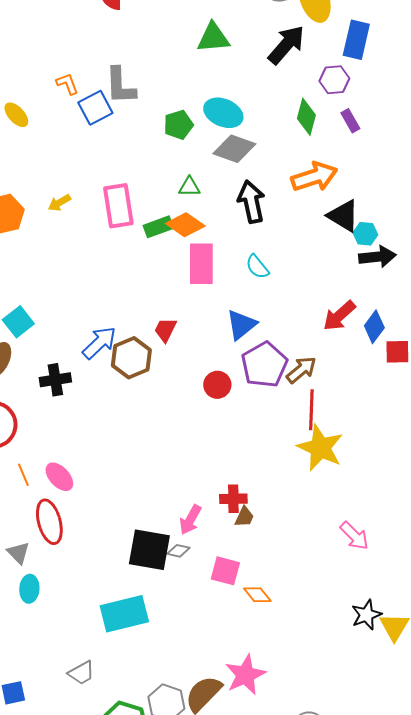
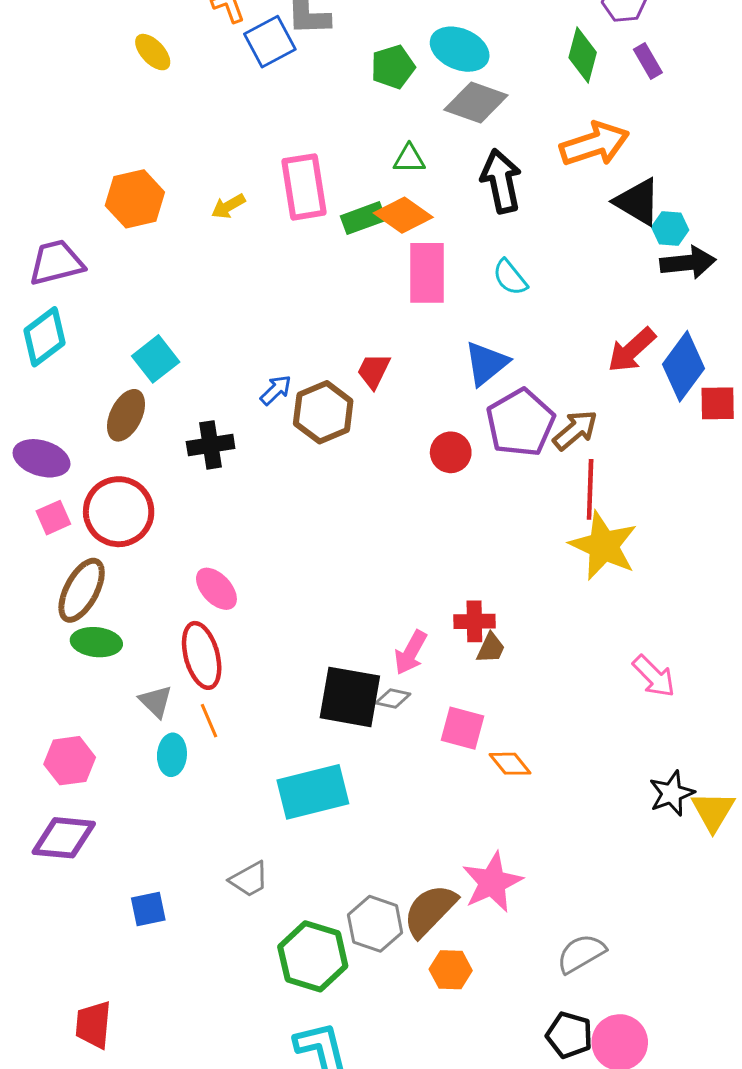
yellow arrow: (59, 203) -> (228, 206), moved
blue diamond: (374, 327) -> (683, 366), size x1.4
blue arrow: (99, 343) -> (276, 390), size x0.6
orange line: (23, 475) -> (209, 721), moved

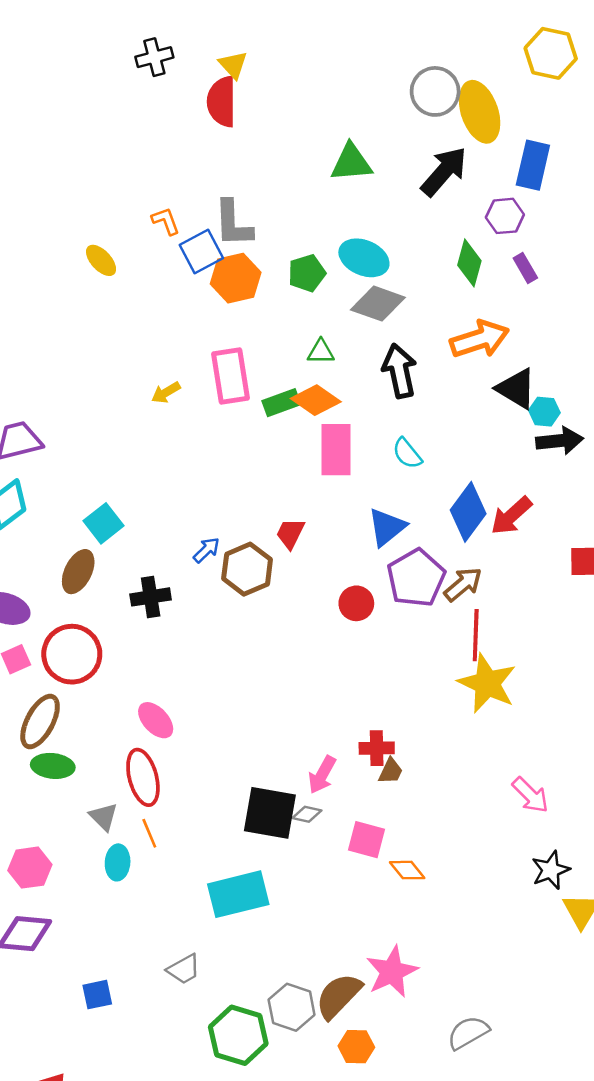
orange hexagon: (135, 199) -> (236, 278), moved
blue diamond: (683, 366) -> (468, 512), moved
black star: (672, 793) -> (551, 870), moved

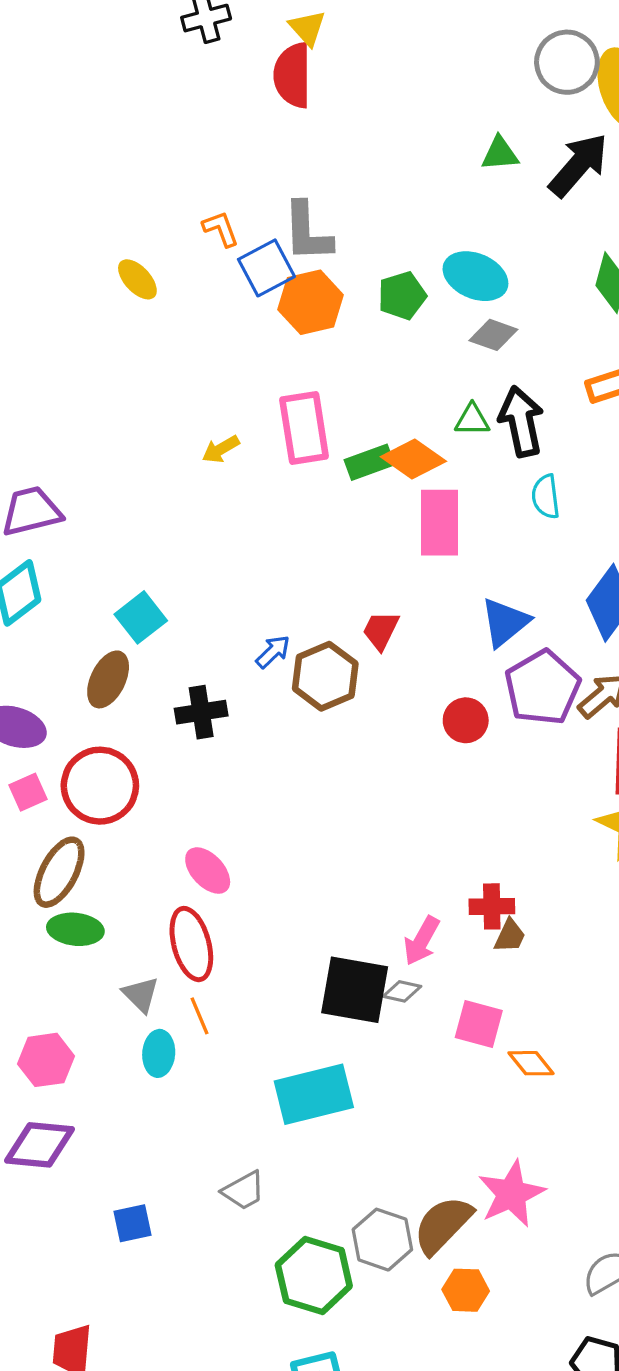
green triangle: (351, 163) -> (500, 154), moved, size x0.7
gray diamond: (378, 304) -> (493, 335), size x0.7
green triangle: (321, 352) -> (472, 420), moved
cyan semicircle: (407, 453) -> (546, 497), moved, turned 32

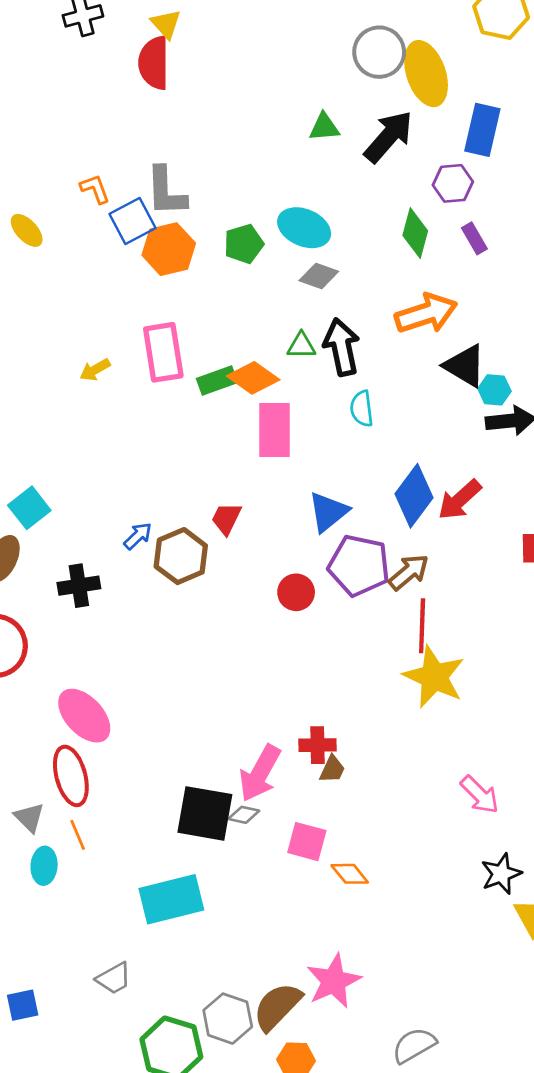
purple pentagon: (542, 688) -> (359, 565), turned -30
pink ellipse: (208, 871) -> (84, 716), size x1.4
pink arrow: (422, 941) -> (260, 773), size x1.4

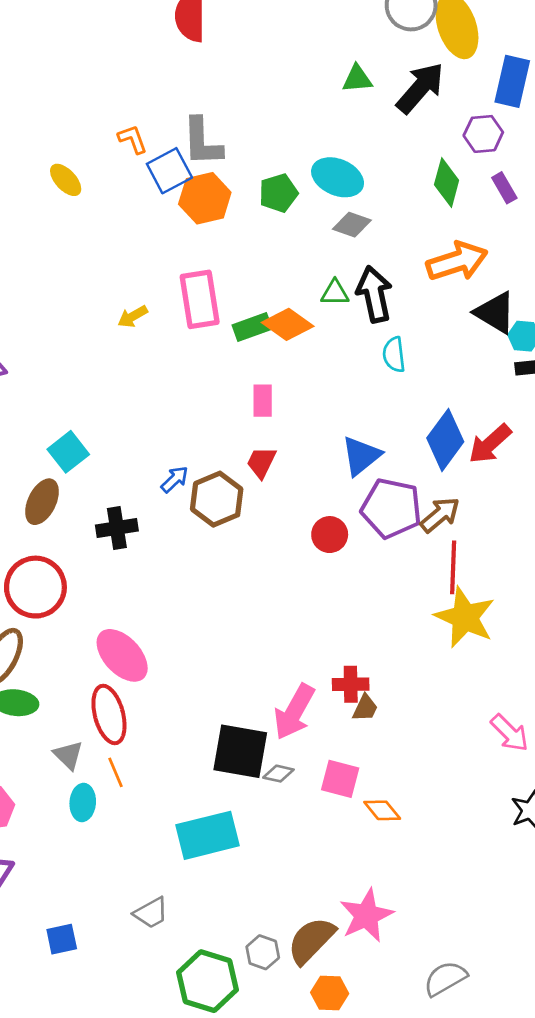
pink rectangle: (275, 430) -> (263, 401), moved, size x0.6
gray diamond: (244, 815) -> (278, 774), moved
gray hexagon: (228, 1019) -> (263, 952), size x0.7

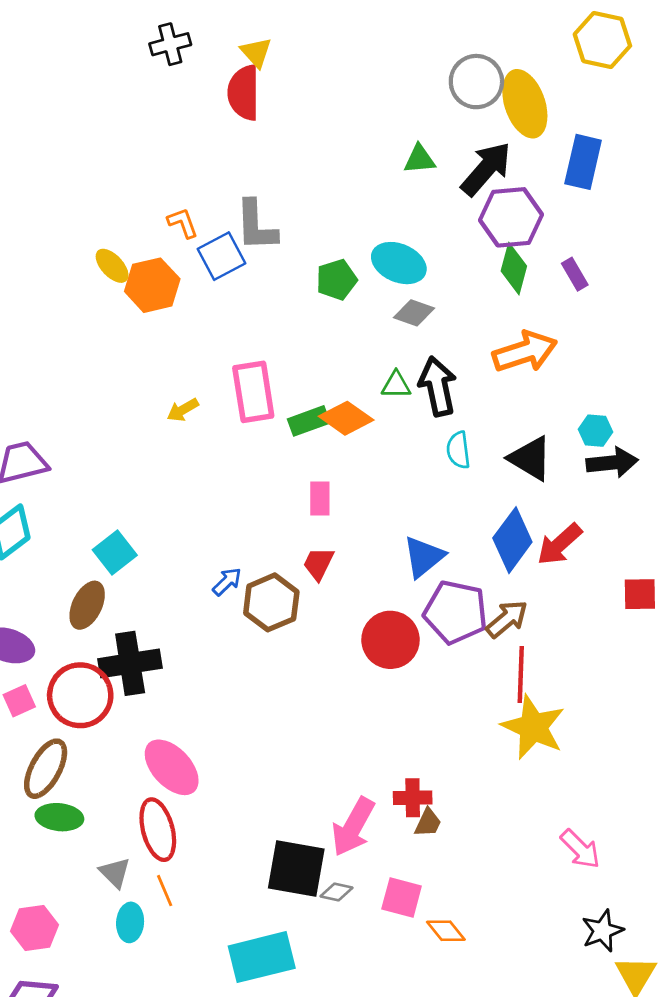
purple hexagon: (483, 134) -> (511, 217), moved, size x1.5
orange hexagon: (205, 198) -> (152, 285), moved
black triangle: (495, 313) -> (530, 458), moved
black cross: (117, 528) -> (130, 663), moved, size x1.4
red circle: (330, 535) -> (391, 640), size x1.5

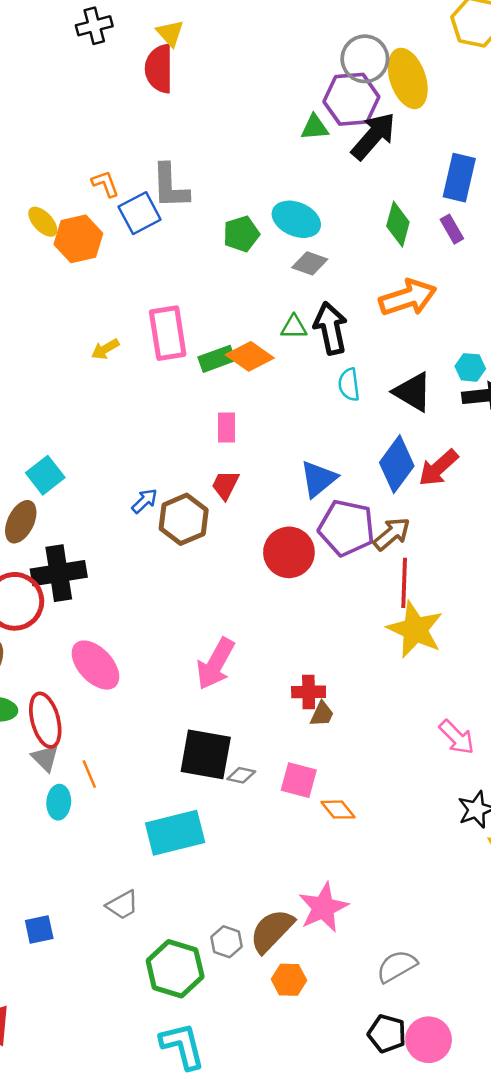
blue rectangle: (583, 162) -> (459, 178), moved
purple hexagon: (511, 217) -> (351, 99), moved
pink arrow: (353, 827) -> (215, 664), moved
red ellipse: (158, 830) -> (45, 720), moved

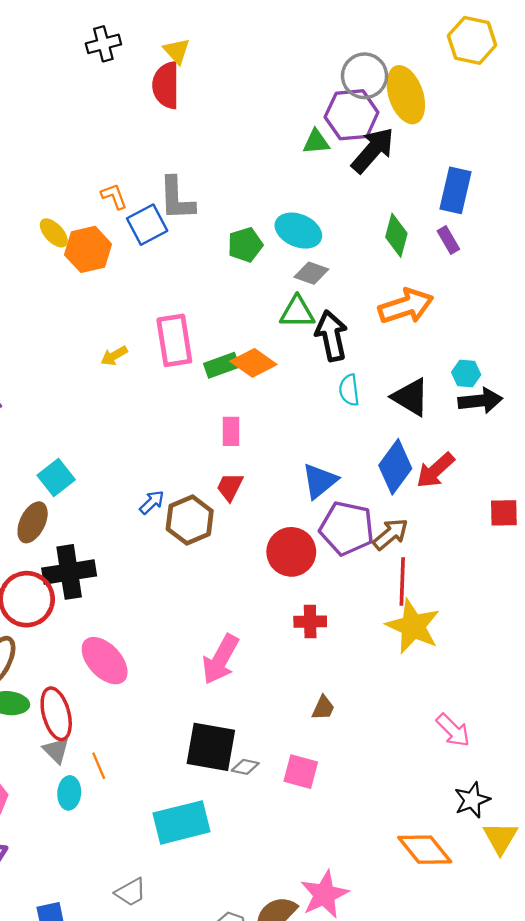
green triangle: (294, 327) -> (297, 312), moved, size x1.4
red cross: (309, 692) -> (310, 622), moved
orange diamond: (338, 810) -> (425, 850), moved, size x1.6

